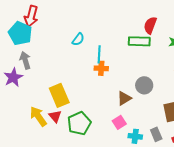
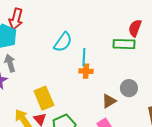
cyan semicircle: (78, 39) -> (63, 42), size x1.5

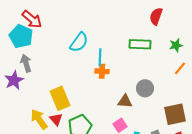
red arrow: (16, 19) -> (32, 19), turned -65
red semicircle: (135, 28) -> (156, 16), moved
brown triangle: (109, 101) -> (125, 101), turned 35

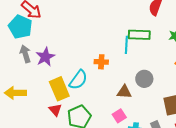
cyan semicircle: (79, 42) -> (78, 80), moved
cyan line: (100, 57) -> (126, 45), moved
purple star: (14, 80) -> (45, 57), moved
yellow arrow: (39, 119) -> (15, 93), moved, turned -55

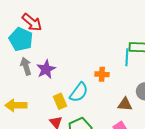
yellow rectangle: (59, 89) -> (60, 101), size x0.7

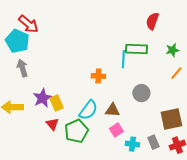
purple star: (46, 69) -> (42, 98), moved
cyan semicircle: (79, 92) -> (88, 110), moved
brown triangle: (125, 104) -> (112, 110), moved

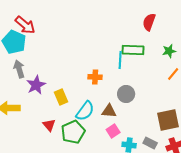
gray circle: (141, 93) -> (126, 94), moved
purple star: (42, 98) -> (36, 85), moved
yellow rectangle: (56, 103) -> (61, 97), moved
gray rectangle: (153, 142) -> (150, 143), turned -40

